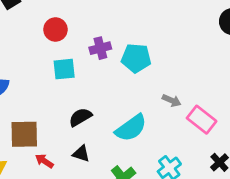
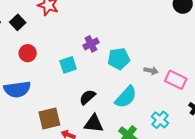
red circle: (55, 29) -> (28, 53), moved
cyan pentagon: (136, 58) -> (119, 59), moved
black triangle: (81, 154) -> (94, 123), size x1.5

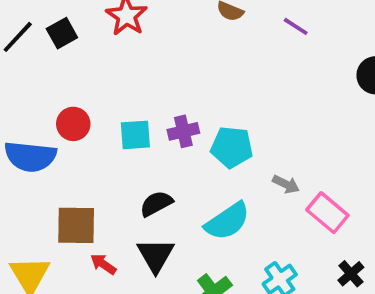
purple cross: (91, 44) -> (183, 131), moved
red circle: (28, 53) -> (73, 124), moved
black triangle: (94, 123) -> (156, 255), turned 40

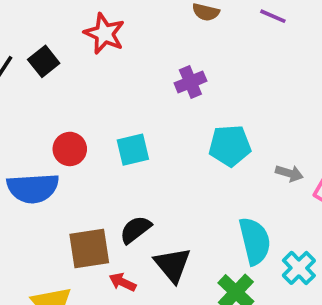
purple cross: (183, 131) -> (190, 82), moved
black semicircle: (156, 204) -> (135, 230), moved
cyan semicircle: (227, 221) -> (255, 241), moved, turned -60

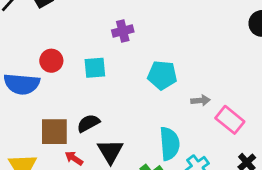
purple cross: (190, 82) -> (123, 31), moved
gray arrow: (289, 173) -> (201, 100), turned -30

